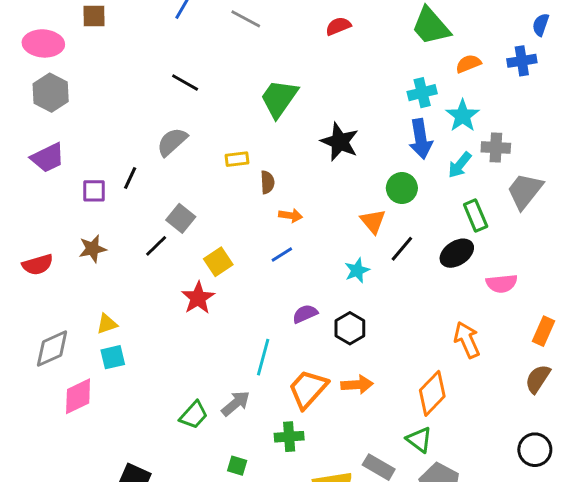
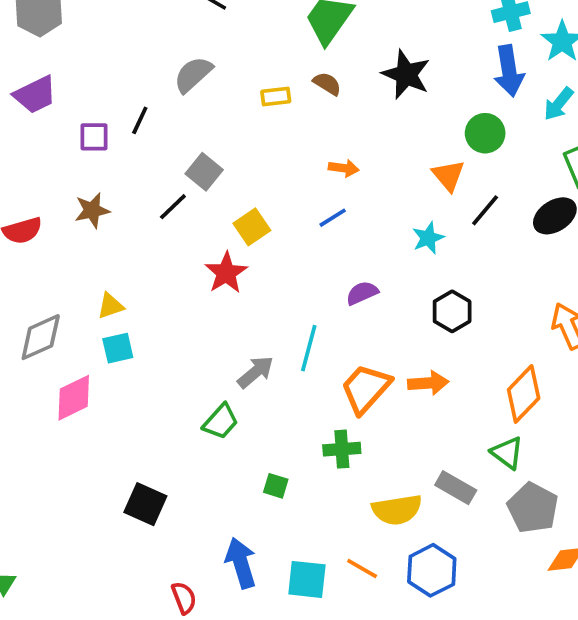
brown semicircle: (267, 182) -> (327, 84), moved, turned -55
black hexagon: (350, 328) -> (452, 311), moved
gray arrow: (236, 403) -> (256, 372), moved

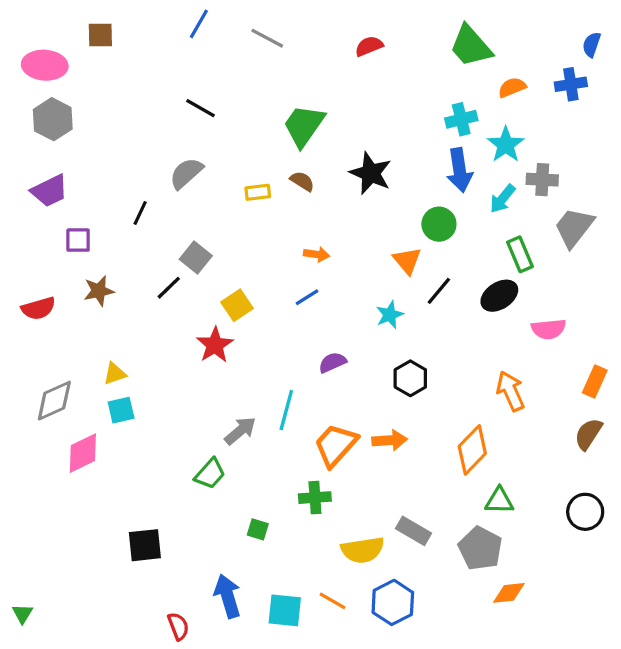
purple square: (94, 137) -> (78, 240), moved
green triangle: (507, 453) -> (499, 501), moved, turned -36
black square: (145, 504) -> (145, 545), turned -30

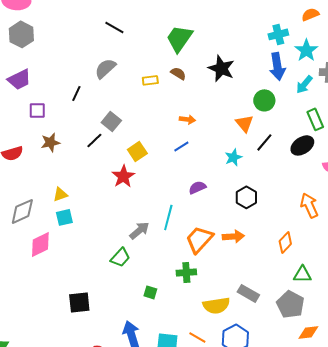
orange diamond: (472, 450) -> (285, 242), size x0.7

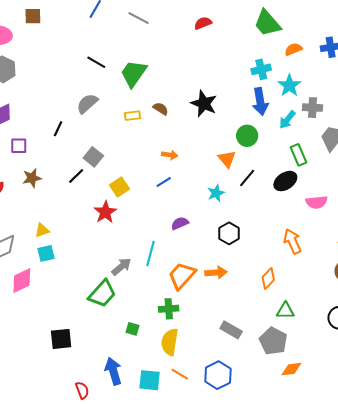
green trapezoid: (179, 38) -> (133, 73), moved
green trapezoid: (120, 257) -> (102, 294), size x1.4
yellow semicircle: (216, 305) -> (170, 342), moved, turned 108

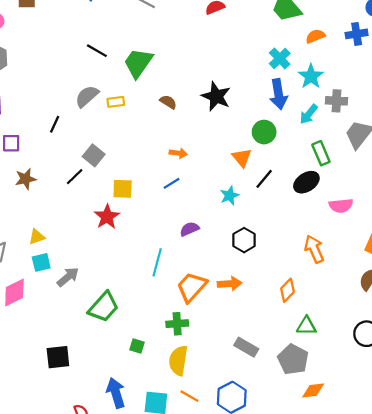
cyan cross: (261, 69) -> (280, 58), turned -30
yellow rectangle: (132, 116) -> (116, 102), moved
yellow square: (119, 187) -> (123, 189), turned 36
gray arrow: (121, 267) -> (68, 277), moved

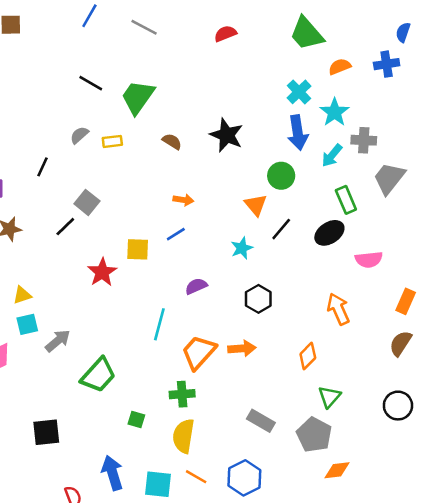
gray semicircle: (87, 96) -> (79, 135), size x0.7
yellow square: (123, 189) -> (138, 249), moved
green triangle: (306, 326) -> (329, 397), turned -50

